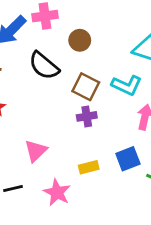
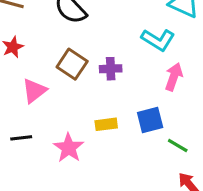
brown square: (86, 87) -> (72, 64), moved
pink triangle: (36, 151) -> (34, 91), moved

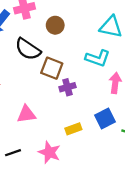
brown square: (72, 64) -> (52, 68), moved
pink triangle: (34, 91) -> (26, 114), moved, turned 42

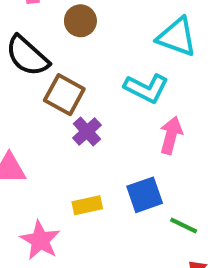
purple cross: (67, 87) -> (87, 131), turned -35

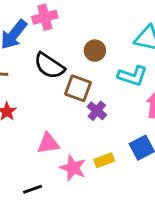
brown circle: (80, 21) -> (95, 51), moved
pink star: (40, 240) -> (73, 168), moved

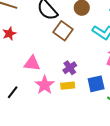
purple cross: (97, 111) -> (70, 68), moved
black line: (33, 189) -> (13, 92), turned -48

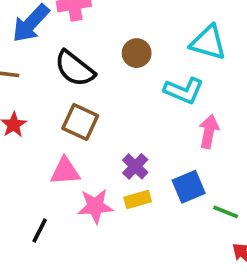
brown square: (63, 31) -> (80, 122), moved
pink star: (45, 85) -> (95, 206), turned -30

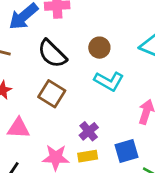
cyan L-shape: (184, 91) -> (109, 81), moved
pink triangle: (65, 171) -> (18, 128), moved

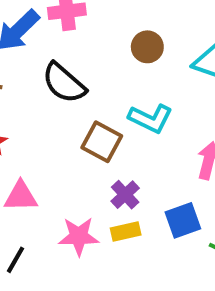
brown circle: (99, 48) -> (147, 47), moved
brown square: (52, 94) -> (102, 142), moved

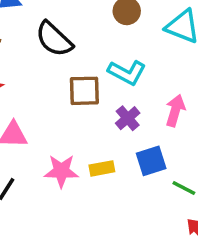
brown square: (102, 142) -> (84, 91), turned -32
purple cross: (125, 195) -> (128, 118), moved

